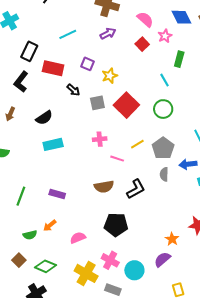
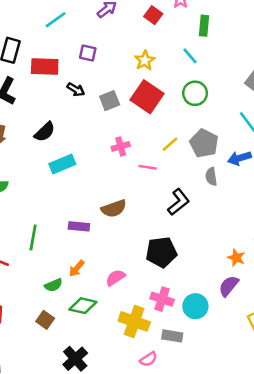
yellow star: (110, 76) -> (145, 60), moved
brown semicircle: (104, 187) -> (114, 209), moved
green diamond: (45, 266) -> (83, 306), moved

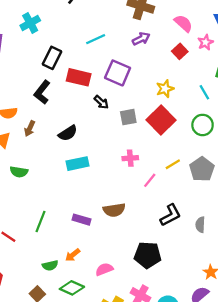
purple square: (88, 53) -> (118, 73), size x1.6
pink line: (148, 167) -> (150, 180), turned -70
gray semicircle: (211, 177) -> (200, 225), moved

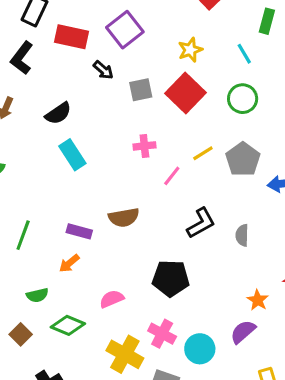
purple square: (118, 73) -> (125, 30), turned 30
cyan rectangle: (78, 164) -> (72, 155), turned 70
orange arrow: (73, 255) -> (69, 263), moved

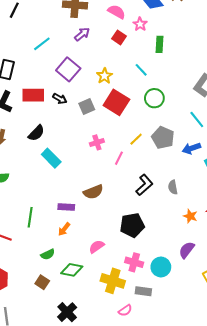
red rectangle: (71, 37) -> (33, 95), moved
yellow star: (190, 50) -> (104, 76), moved
cyan line: (244, 54) -> (141, 70), moved
orange star: (258, 300) -> (190, 216), moved

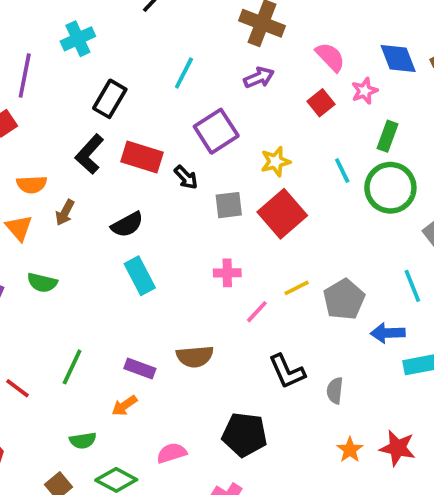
cyan line: (42, 44) -> (184, 73), turned -42
green circle: (154, 98) -> (390, 188), moved, size x1.4
black L-shape: (144, 185) -> (287, 371), turned 90

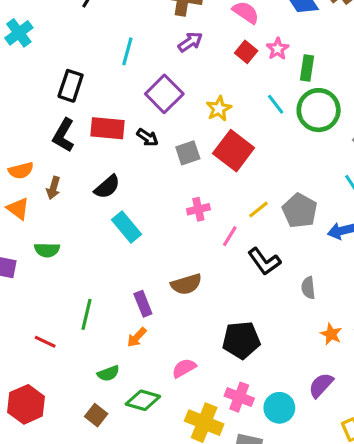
cyan cross: (78, 39) -> (19, 33), moved
pink star: (365, 91) -> (278, 49), moved
purple rectangle: (140, 368) -> (143, 304), turned 60
black L-shape: (287, 371) -> (264, 261), moved

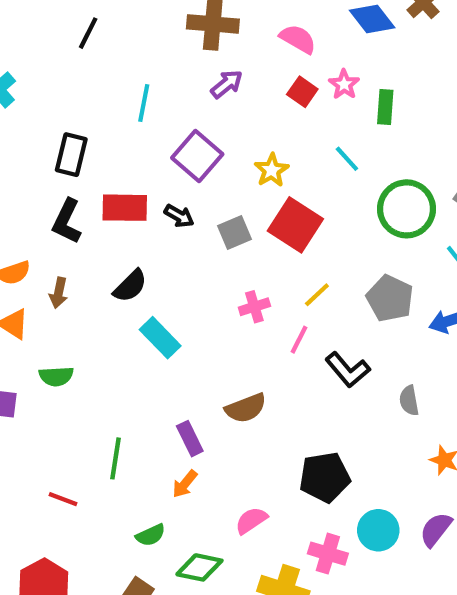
green circle: (319, 110) -> (407, 209), moved
yellow line: (259, 209) -> (317, 295), moved
cyan circle: (279, 408) -> (378, 530), moved

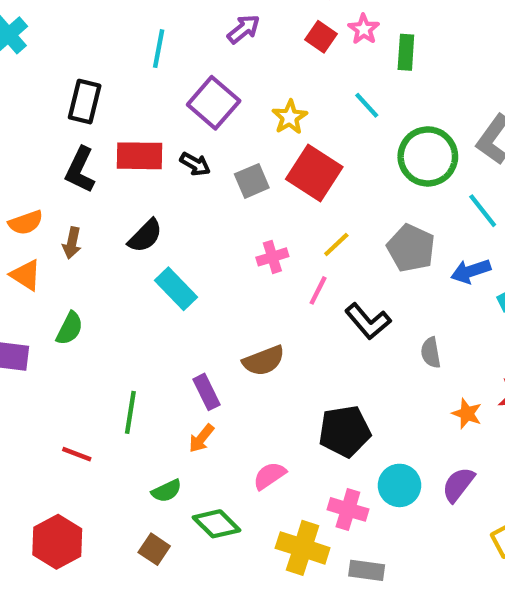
green semicircle: (56, 376) -> (70, 328), turned -60
green diamond: (199, 567) -> (217, 524), turned 33

